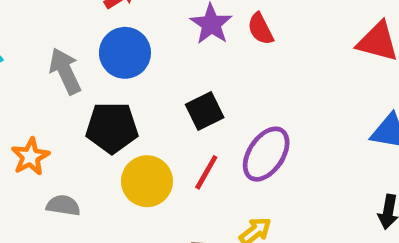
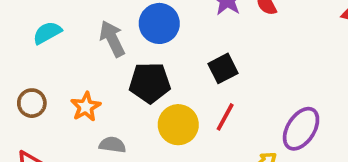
purple ellipse: (266, 154) -> (301, 129), moved

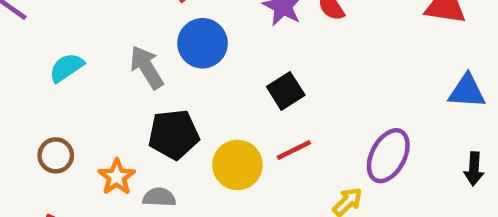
black pentagon: (150, 83) -> (174, 134), moved
orange star: (86, 107) -> (117, 177), moved
red line: (225, 117) -> (294, 150), turned 40

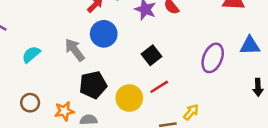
purple ellipse: (388, 156) -> (213, 58), moved
orange star: (117, 177) -> (64, 111), turned 30

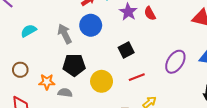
red line: (159, 87) -> (137, 77), moved

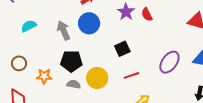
gray semicircle: (65, 93) -> (74, 84), moved

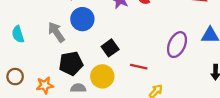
cyan semicircle: (29, 26) -> (18, 34), turned -70
black square: (122, 49) -> (110, 48), moved
red line: (131, 75) -> (139, 67), turned 42

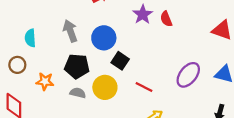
blue circle: (82, 19) -> (104, 38), moved
cyan semicircle: (18, 34) -> (30, 38), moved
black square: (110, 48) -> (120, 61), turned -35

